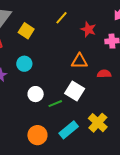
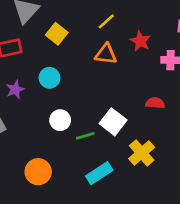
orange triangle: (79, 61) -> (106, 54), moved
yellow cross: (98, 123) -> (142, 153), moved
orange circle: (37, 135) -> (38, 172), moved

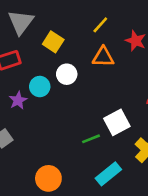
cyan circle: (49, 78) -> (40, 87), moved
white circle: (60, 120) -> (67, 74), moved
white square: (113, 122) -> (117, 122), turned 30

